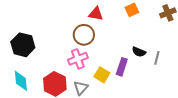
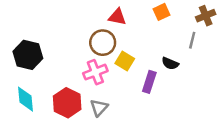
gray line: (157, 58) -> (192, 40), moved
yellow square: (102, 75) -> (125, 61), moved

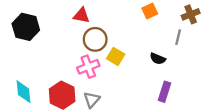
red triangle: (117, 17) -> (81, 16), moved
black hexagon: (28, 55) -> (26, 27), moved
purple rectangle: (149, 82) -> (164, 92), moved

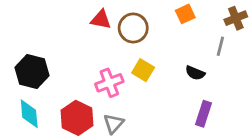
black hexagon: (26, 27) -> (32, 72), moved
brown circle: (95, 39) -> (133, 28), moved

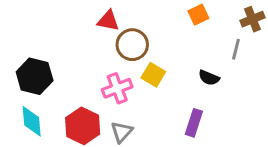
brown circle: (133, 28) -> (132, 45), moved
purple rectangle: (203, 114) -> (194, 123), moved

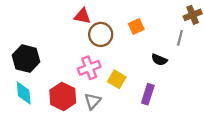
orange square: (198, 15) -> (136, 26), moved
yellow square: (153, 75) -> (117, 79), moved

